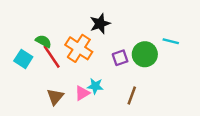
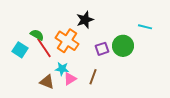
cyan line: (171, 41) -> (145, 27), moved
cyan star: (95, 86) -> (62, 69), moved
brown line: (132, 96) -> (93, 77), moved
brown triangle: (55, 97) -> (47, 82), turned -49

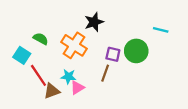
red line: (44, 48) -> (38, 75), moved
purple square: (102, 49) -> (113, 54), turned 32
brown line: (93, 77) -> (105, 73), moved
brown triangle: (47, 82) -> (52, 91), turned -42

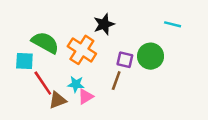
cyan line: (161, 30) -> (173, 24), moved
green semicircle: (41, 39) -> (45, 43), size x1.6
cyan square: (22, 55) -> (24, 61), turned -30

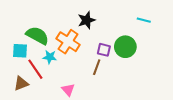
cyan star: (76, 84) -> (50, 57), moved
pink triangle: (86, 96) -> (68, 90), moved, turned -40
brown triangle: (57, 100) -> (21, 84), moved

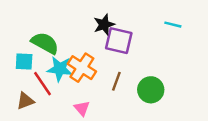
orange cross: (68, 42) -> (82, 68), moved
green circle: (125, 47) -> (151, 90), moved
purple square: (104, 50) -> (119, 41), moved, size x1.6
cyan star: (50, 57) -> (60, 69), size x1.5

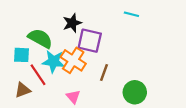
black star: (104, 25) -> (72, 23), moved
cyan line: (173, 25) -> (131, 14), moved
purple square: (119, 41) -> (90, 41), moved
green circle: (151, 90) -> (135, 92), moved

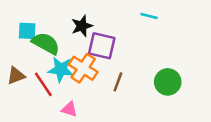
cyan square: (22, 55) -> (27, 31), moved
brown triangle: (23, 90) -> (16, 76), moved
green circle: (135, 92) -> (168, 82), moved
pink triangle: (73, 97) -> (69, 109), moved, turned -32

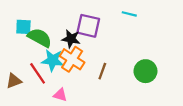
black star: (82, 26) -> (71, 39), moved, turned 30
purple square: (102, 46) -> (88, 26), moved
brown triangle: (16, 76) -> (14, 81), moved

